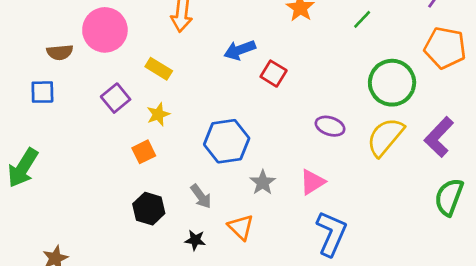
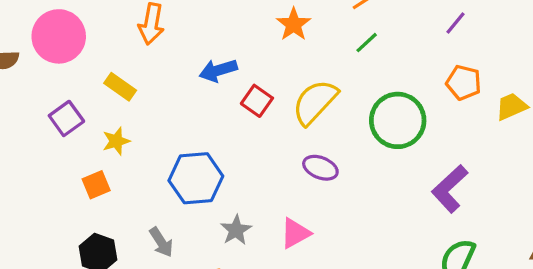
orange pentagon: (445, 48) -> (464, 83), size x0.7
yellow semicircle: (385, 137) -> (315, 102), moved

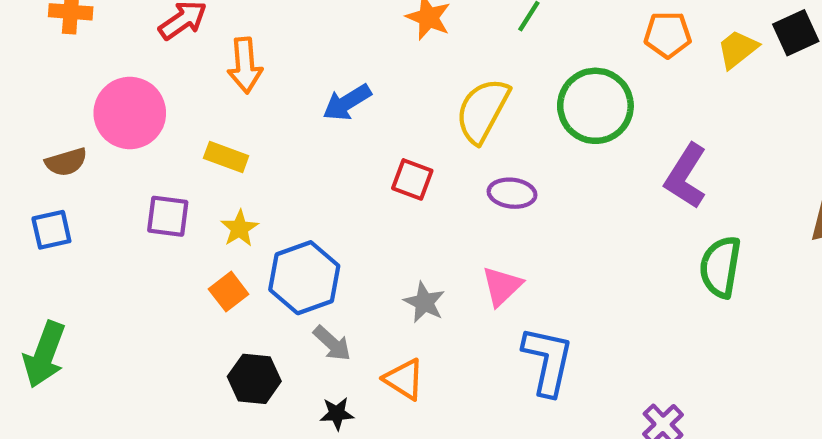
red square: (257, 101) -> (412, 179), moved
purple square: (66, 119) -> (168, 216), turned -32
blue hexagon: (196, 178) -> (304, 278), moved

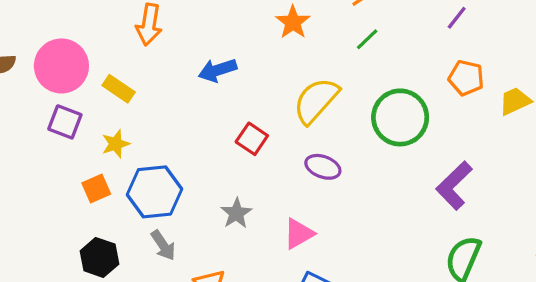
pink circle: (130, 113) -> (61, 66), moved
gray star: (424, 302) -> (236, 213), moved

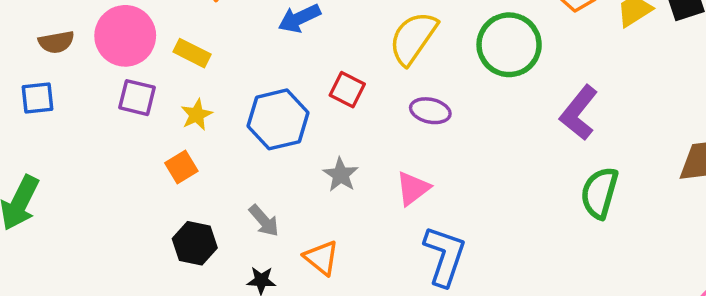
blue hexagon: (154, 192) -> (278, 119), moved

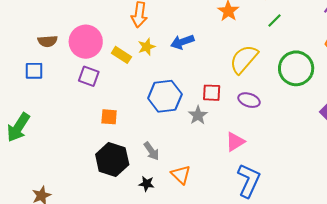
red square: (347, 90) -> (212, 93), moved, turned -30
yellow star: (197, 115) -> (147, 47), moved
orange square: (181, 167) -> (109, 117), turned 30
gray star: (341, 175) -> (198, 115), moved
black hexagon: (195, 243) -> (112, 160), size x1.4

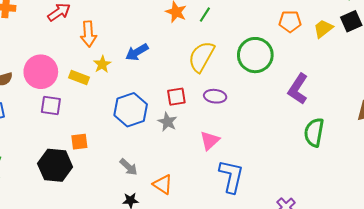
green line: (274, 21) -> (205, 15), moved
black hexagon: (112, 160) -> (55, 165), moved

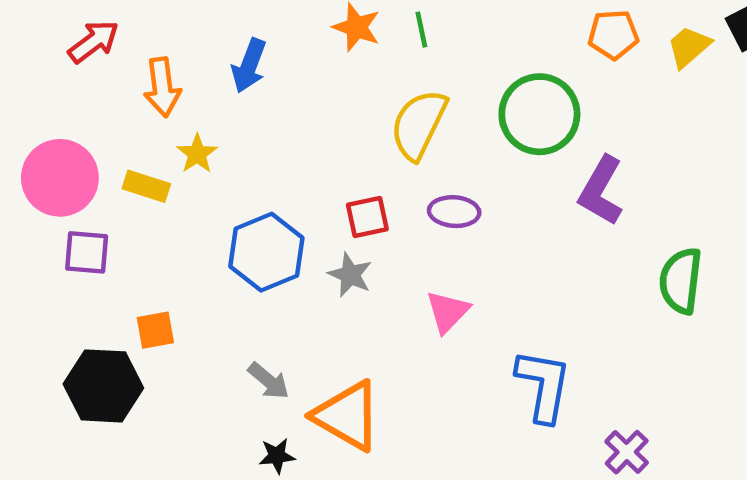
green line: (205, 15) -> (421, 30), turned -42
blue arrow: (137, 52) -> (249, 66), moved, turned -35
purple L-shape: (298, 89) -> (601, 191), moved
blue L-shape: (231, 176) -> (543, 386), moved
orange triangle: (163, 184) -> (347, 416), size x1.6

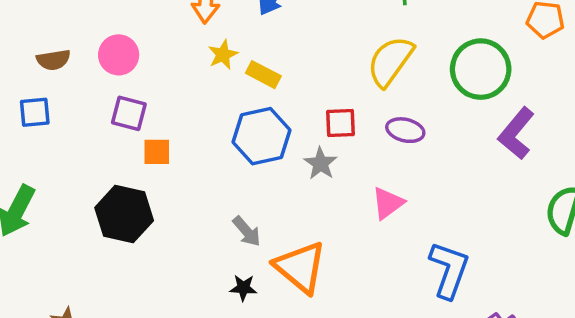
pink circle: (60, 178) -> (119, 55), size x0.7
yellow rectangle: (146, 186) -> (263, 75), moved
orange square: (155, 330) -> (157, 152), moved

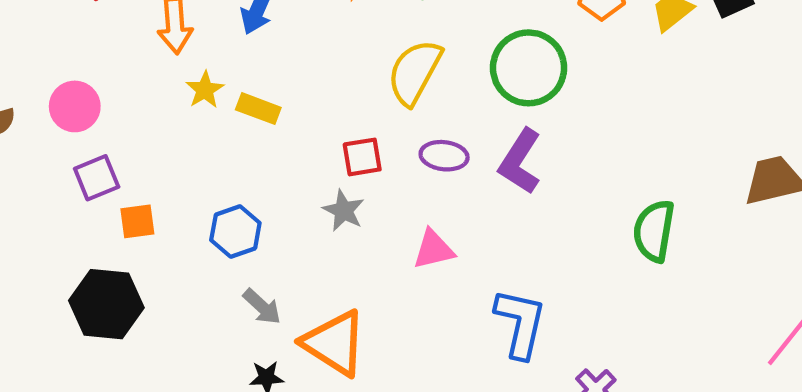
purple square: (129, 113) -> (97, 178), turned -30
purple L-shape: (516, 133) -> (520, 161), moved
blue hexagon: (262, 136) -> (235, 232), moved, size x0.7
pink triangle: (388, 203) -> (433, 249), turned 30

